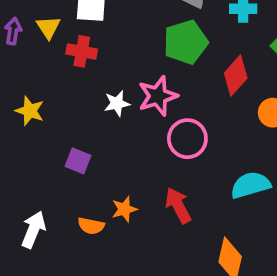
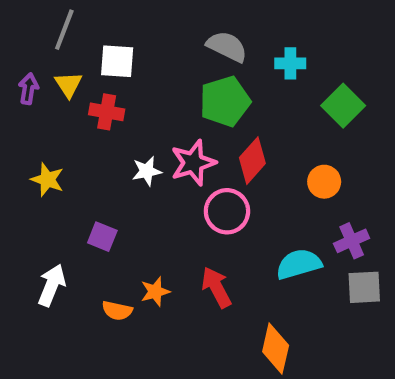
red diamond: (236, 76) -> (252, 161), moved
white arrow: (33, 230) -> (52, 285), moved

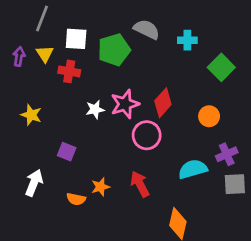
green pentagon: (225, 101) -> (114, 50), moved

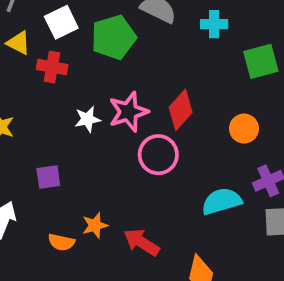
white square: (76, 39) -> (61, 22), turned -30
yellow triangle: (45, 54) -> (18, 43), turned -30
green square: (221, 67) -> (261, 61), turned 30
purple square: (67, 152) -> (48, 177), turned -30
red arrow: (140, 184) -> (141, 242), moved, turned -30

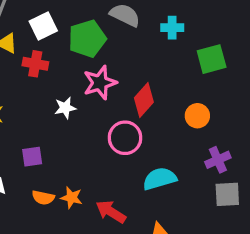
pink star: (128, 112) -> (100, 83), moved
cyan semicircle: (222, 201) -> (160, 179), moved
orange star: (95, 225) -> (71, 198), turned 30
orange semicircle: (61, 242) -> (43, 198), moved

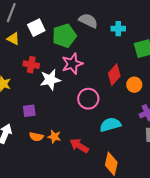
red cross: (35, 64) -> (31, 65), moved
red diamond: (144, 100) -> (114, 75), moved
white star: (65, 108) -> (50, 80), size x1.5

